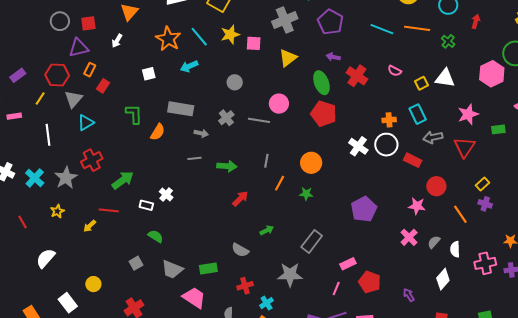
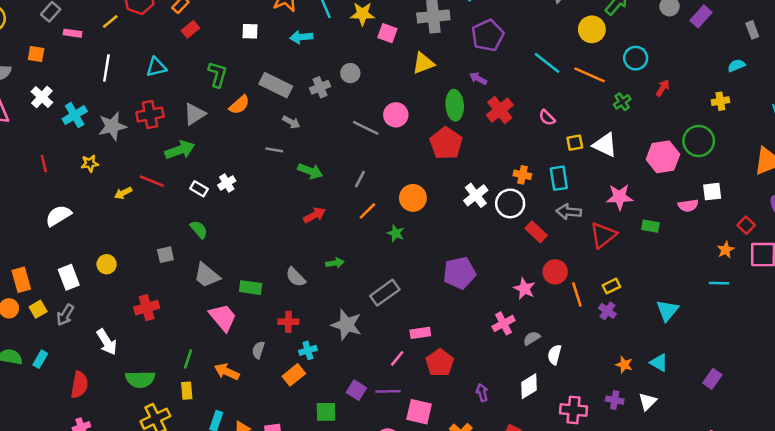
gray triangle: (73, 99) -> (195, 114), moved
gray cross: (226, 118) -> (320, 87), moved
orange line: (460, 214) -> (577, 295), moved
pink cross: (485, 263) -> (574, 410), moved

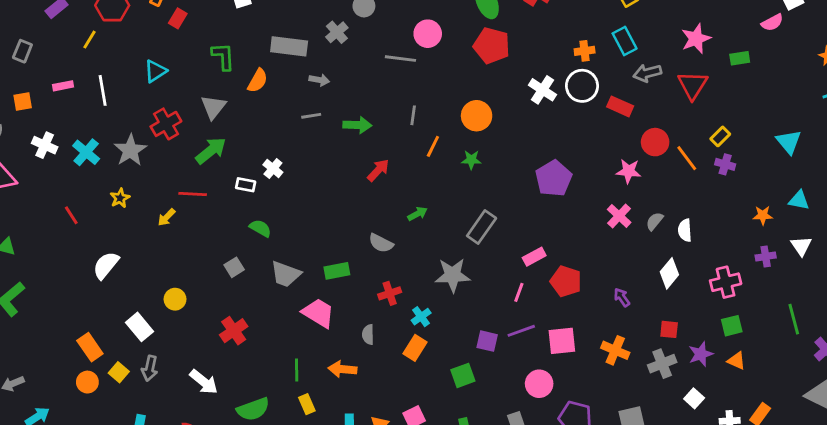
pink rectangle: (73, 33) -> (63, 86), moved

